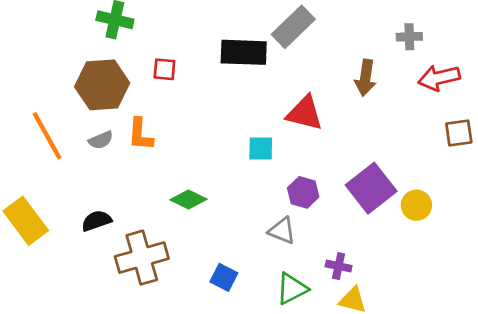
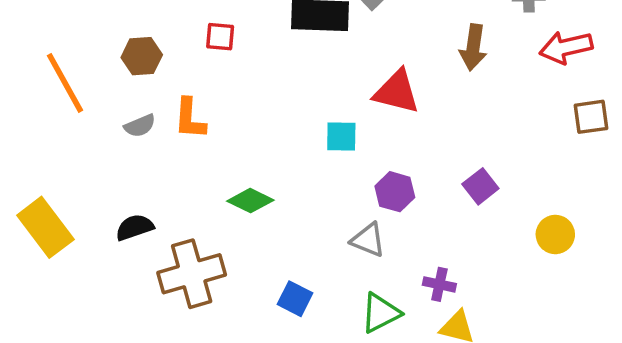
brown hexagon: (102, 85) -> (142, 56), size x0.6
orange line: (47, 136) -> (65, 83), moved
purple square: (371, 188) -> (480, 186), size x0.6
yellow circle: (416, 205) -> (555, 234), moved

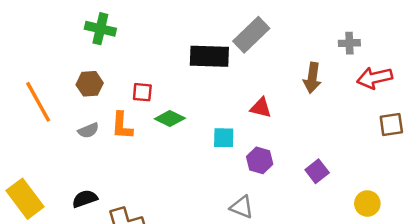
red square: (220, 37) -> (142, 92), moved
red triangle: (397, 92) -> (261, 108), size x0.7
purple hexagon: (395, 192) -> (260, 160), moved
green diamond: (250, 201) -> (170, 119), moved

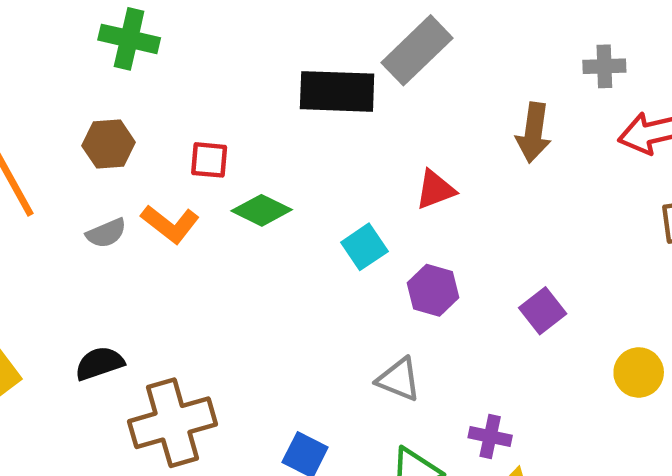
red triangle: (261, 108) -> (435, 190), turned -35
orange L-shape: (122, 126) -> (170, 224), turned -56
cyan square: (224, 138) -> (364, 247), turned -35

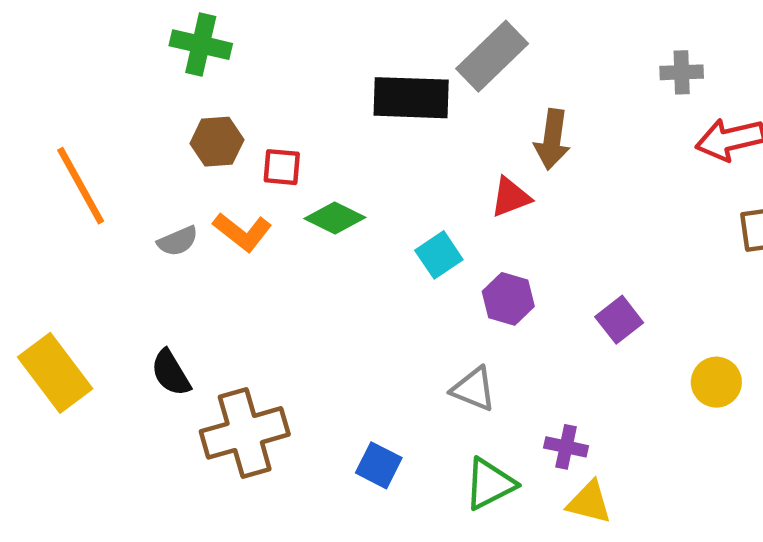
brown arrow: (534, 133) -> (552, 139), moved
brown hexagon: (109, 144) -> (217, 142), moved
black semicircle: (99, 363) -> (171, 373), turned -102

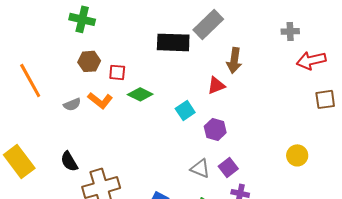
purple square: (619, 320) -> (228, 167), moved
yellow circle: (716, 382) -> (297, 155), moved

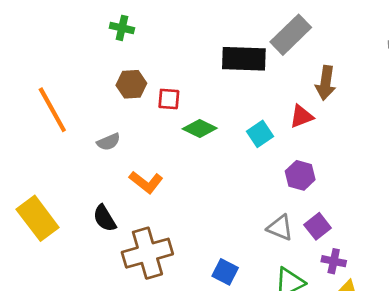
green cross: (82, 19) -> (122, 28), size x0.7
orange L-shape: (100, 100) -> (146, 182), moved
cyan square: (185, 110) -> (260, 134), moved

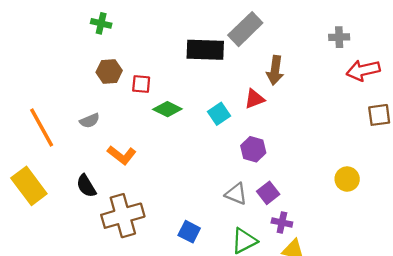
orange line: (52, 110) -> (42, 128), moved

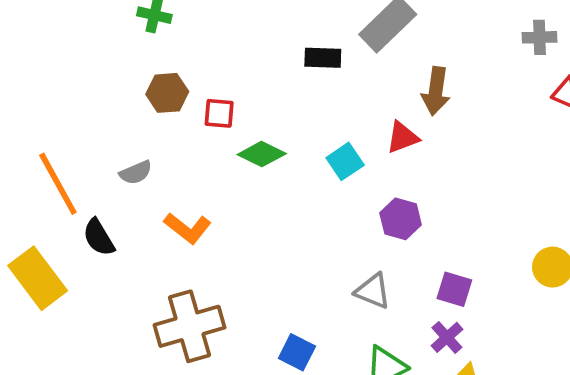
black rectangle: (205, 50) -> (323, 58), size x0.6
black semicircle: (86, 186) -> (99, 237), moved
purple square: (268, 193) -> (454, 289), moved, turned -35
purple cross: (282, 223) -> (447, 337), turned 36

